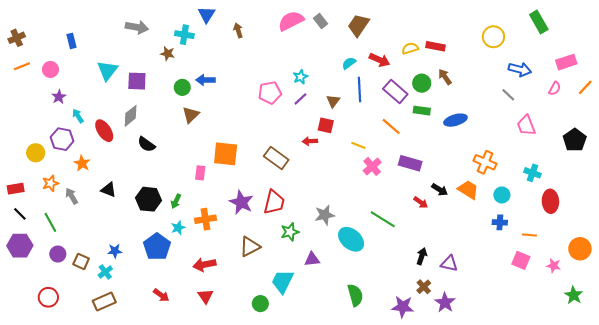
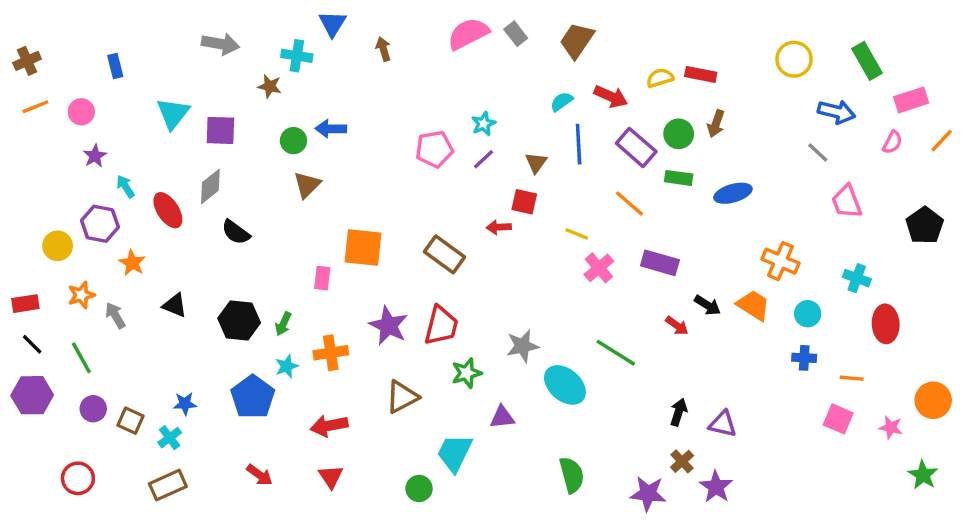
green rectangle: (539, 22) -> (867, 61), moved
brown arrow: (445, 77) -> (716, 124), turned -126

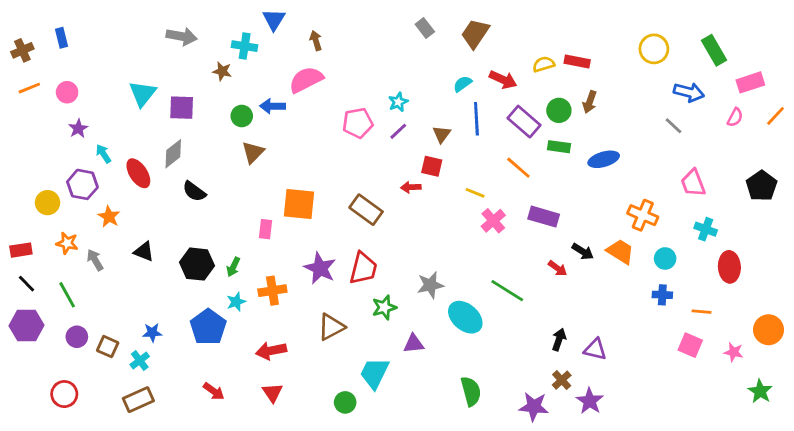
pink semicircle: (468, 34) -> (306, 80), moved
blue rectangle: (115, 66) -> (61, 38), moved
pink trapezoid: (847, 202) -> (693, 183), moved
orange star: (81, 295) -> (67, 243), turned 30

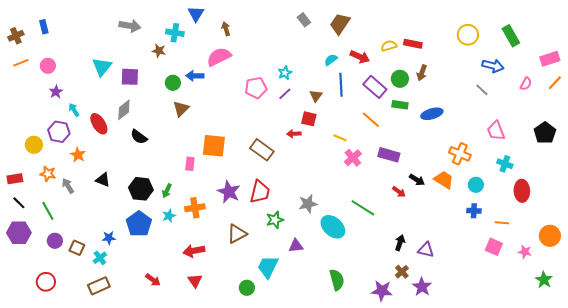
pink rectangle: (750, 82) -> (550, 59), moved
blue pentagon: (208, 327) -> (139, 224), moved

